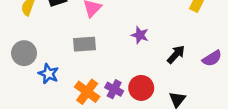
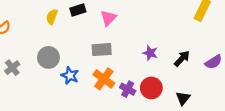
purple star: (140, 35) -> (150, 53), moved
orange cross: (87, 92) -> (104, 79), moved

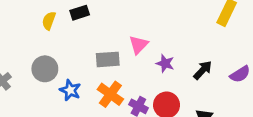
pink triangle: (108, 18) -> (138, 45), moved

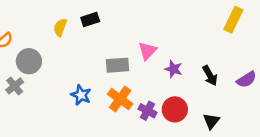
gray circle: (45, 69) -> (29, 61), moved
black arrow: (203, 70) -> (210, 76), turned 108

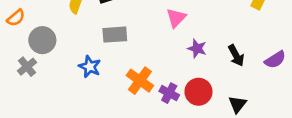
pink triangle: (147, 51) -> (176, 18), moved
gray rectangle: (118, 65) -> (115, 35), moved
blue star: (81, 95) -> (90, 67), moved

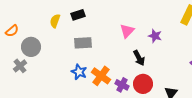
purple star: (197, 48) -> (155, 36), moved
black arrow: (236, 55) -> (139, 58), moved
blue star: (90, 67) -> (79, 72), moved

